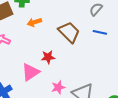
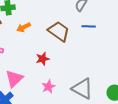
pink triangle: (30, 72) -> (14, 79), moved
pink star: (58, 87) -> (48, 87), moved

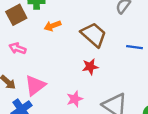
blue line: (89, 26) -> (134, 47), moved
red star: (43, 59) -> (90, 67), moved

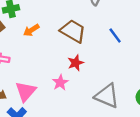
blue line: (134, 47) -> (115, 35), turned 56
pink star: (75, 99) -> (60, 83), moved

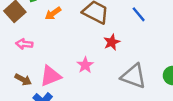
red star: (76, 63) -> (112, 42), moved
pink triangle: (26, 91) -> (51, 76), turned 30

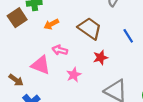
pink arrow: (24, 44) -> (60, 50), moved
pink triangle: (51, 76) -> (41, 65), moved, turned 35

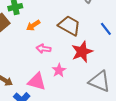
red star: (100, 58) -> (82, 52), size x1.5
pink triangle: (41, 65) -> (37, 82), moved

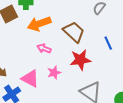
orange arrow: (33, 25) -> (39, 24), size x1.6

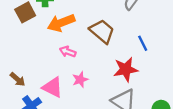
red star: (80, 60) -> (126, 69), moved

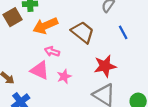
blue line: (143, 43) -> (123, 32), moved
pink triangle: (52, 87) -> (40, 70), moved

